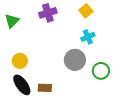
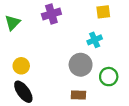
yellow square: (86, 11) -> (103, 12), moved, turned 32
brown rectangle: (45, 88) -> (78, 95), moved

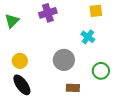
cyan cross: (95, 40) -> (88, 37), turned -32
gray circle: (81, 65) -> (64, 60), moved

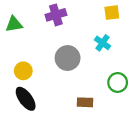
green triangle: (12, 21) -> (14, 24), turned 35
gray circle: (64, 60) -> (68, 58), moved

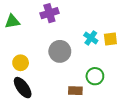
yellow square: (112, 13) -> (110, 39), moved
green circle: (118, 82) -> (95, 76), moved

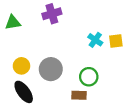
gray circle: (60, 51) -> (51, 69), moved
green circle: (95, 76) -> (89, 77), moved

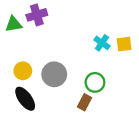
purple cross: (52, 14) -> (37, 15), moved
brown rectangle: (79, 95) -> (84, 102), turned -64

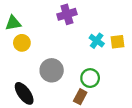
purple cross: (37, 15) -> (67, 14), moved
yellow circle: (23, 71) -> (22, 43), moved

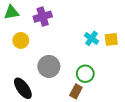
purple cross: (67, 14) -> (43, 17), moved
green triangle: (13, 23) -> (11, 12), moved

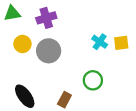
gray circle: (49, 66) -> (49, 51), moved
brown rectangle: (76, 91) -> (64, 100), moved

